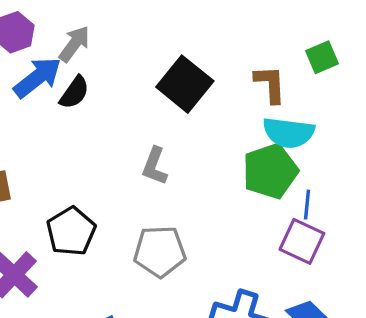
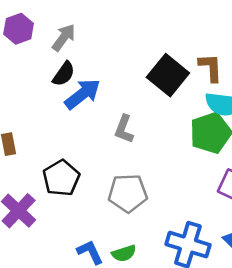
blue arrow: (38, 77) -> (83, 94), moved
black square: (185, 84) -> (168, 75), moved

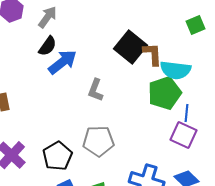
brown L-shape: (211, 68) -> (153, 54), moved
black pentagon: (61, 178) -> (58, 156), moved

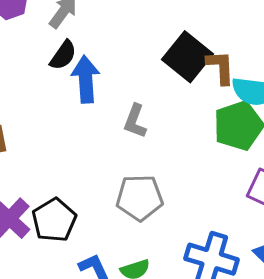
blue arrow: (63, 62) -> (86, 79), turned -56
black pentagon: (58, 156) -> (54, 220), moved

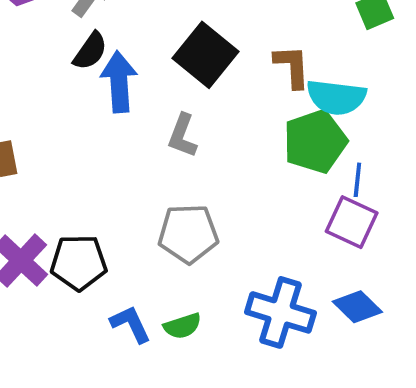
black square: (188, 57) -> (206, 55), moved
black pentagon: (54, 220) -> (79, 262), turned 30

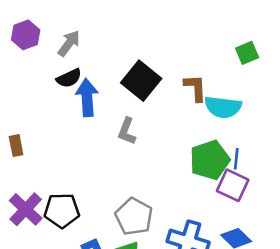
black semicircle: (90, 51) -> (69, 78), turned 30
green pentagon: (315, 141) -> (210, 160), moved
gray pentagon: (188, 234) -> (134, 217), moved, turned 30

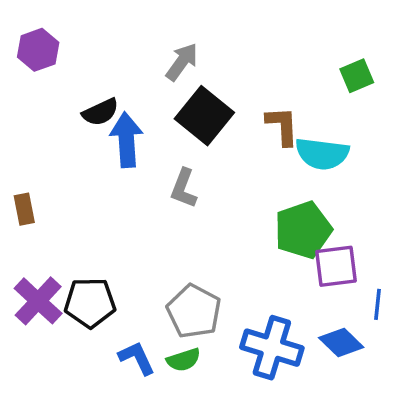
gray arrow: (69, 43) -> (182, 62), moved
blue line: (236, 159) -> (378, 304), moved
purple square: (233, 185) -> (336, 266), turned -32

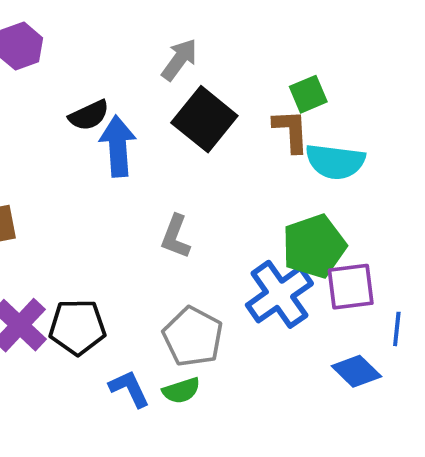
green square: (357, 76) -> (308, 94), moved
gray L-shape: (184, 188) -> (176, 237), moved
blue cross: (272, 348) -> (279, 294), moved, turned 38

